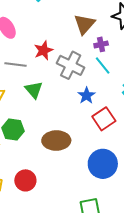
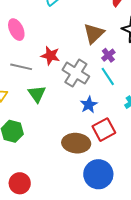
purple cross: (101, 44) -> (108, 55), turned -32
red star: (44, 50) -> (50, 56), turned 30
brown ellipse: (56, 141) -> (76, 143), moved

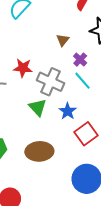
brown triangle: (94, 34) -> (63, 40), size x0.6
green triangle: (37, 94) -> (38, 107), moved
brown ellipse: (76, 143) -> (39, 151), moved

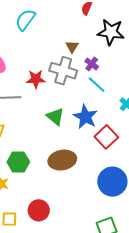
gray cross: (50, 82) -> (63, 71), moved
blue star: (68, 111) -> (85, 117), size x1.4

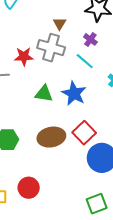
purple cross: (92, 64) -> (90, 39), moved
green triangle: (55, 116) -> (44, 94), turned -30
red square: (106, 137) -> (84, 133), moved

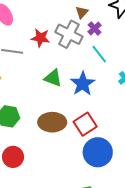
purple cross: (90, 39) -> (95, 29), moved
red circle: (29, 188) -> (13, 157), moved

